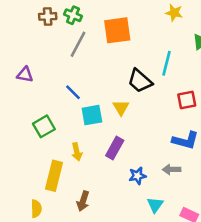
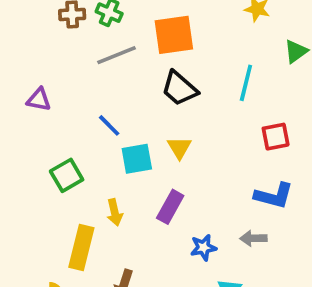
gray line: (78, 44) -> (117, 55), turned 40
black trapezoid: (140, 81) -> (179, 88), moved

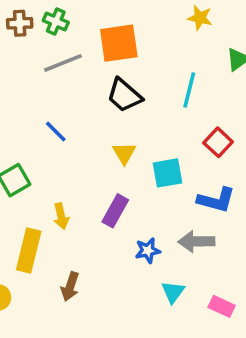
red square: (276, 137) -> (218, 142), turned -36
cyan square: (137, 159) -> (168, 173), moved
gray arrow: (253, 238) -> (196, 241), size x1.4

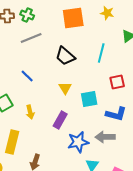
orange square: (119, 43) -> (73, 18), moved
red square: (218, 142) -> (117, 82), turned 35
yellow arrow: (61, 216) -> (30, 112), moved
blue star: (148, 250) -> (78, 142), size x1.5

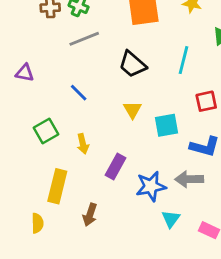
purple rectangle: (60, 120) -> (115, 166), moved

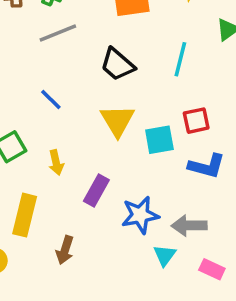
red square: (206, 101) -> (196, 121), moved
yellow triangle: (132, 110) -> (117, 121), size x1.5
gray arrow: (189, 179) -> (189, 226), moved

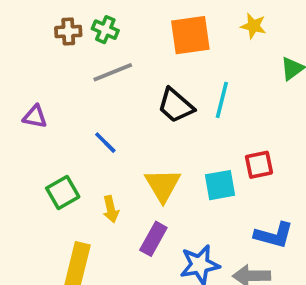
cyan line: (180, 59) -> (222, 100), moved
yellow triangle: (117, 121) -> (163, 185), moved
blue L-shape: (207, 166) -> (274, 235), moved

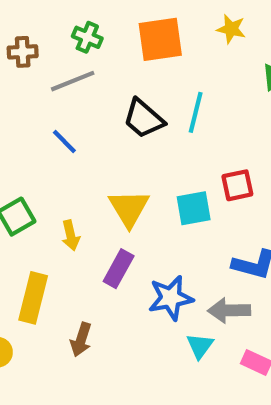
green cross: (105, 30) -> (87, 37), moved
brown cross: (68, 31) -> (23, 52), moved
blue line: (105, 143) -> (64, 142), moved

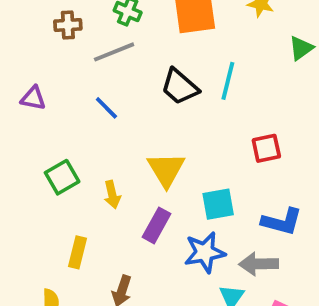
cyan square: (194, 208) -> (218, 204), moved
yellow rectangle: (33, 298) -> (78, 252), size x0.7

